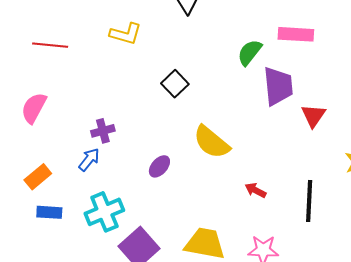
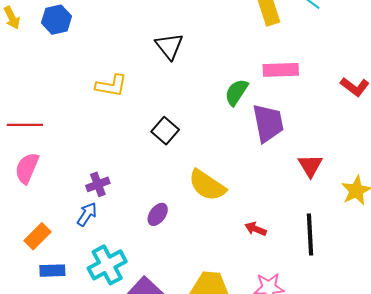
red line: (50, 45) -> (25, 125), moved
red triangle: (313, 116) -> (310, 166), moved

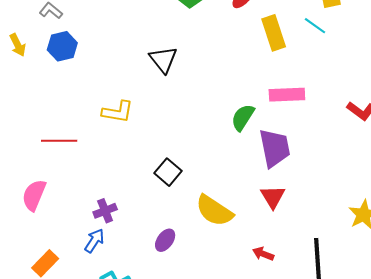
black triangle: (169, 46) -> (163, 60), moved
red line: (25, 125) -> (59, 141), moved
black square: (165, 131) -> (168, 172), moved
red triangle: (310, 166) -> (273, 197), moved

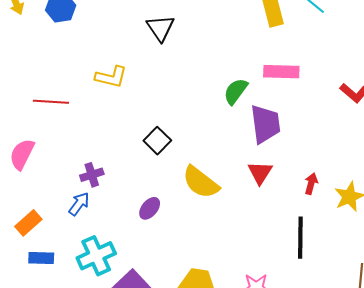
red arrow: (263, 254) -> (311, 184), moved, turned 80

